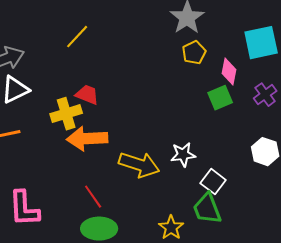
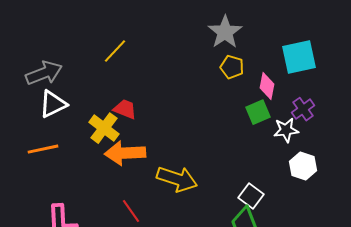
yellow pentagon: (194, 53) -> (232, 67), turned -30
yellow cross: (66, 114) -> (104, 128), turned -36
white star: (183, 155) -> (286, 130), moved

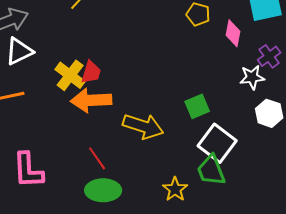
red trapezoid: (125, 109) -> (91, 72), moved, turned 85
green square: (258, 112) -> (197, 106), moved
white square: (251, 196) -> (217, 143), size x1.5

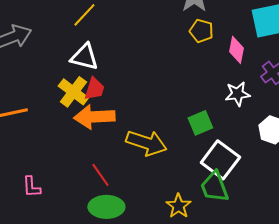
white triangle: (19, 51) -> (84, 57), moved, turned 40
white star: (252, 77) -> (237, 94), moved
pink L-shape: (28, 170) -> (31, 187), size x0.6

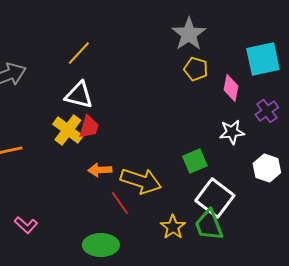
orange arrow: (94, 117) -> (100, 170), moved, size x0.6
red line: (100, 175) -> (120, 203), moved
pink L-shape: (31, 187) -> (26, 225), turned -45
yellow star: (178, 206) -> (173, 227), moved

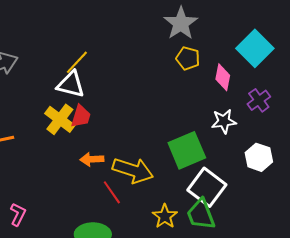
yellow line: (79, 53) -> (77, 62), moved
cyan square: (263, 59) -> (255, 48), turned -33
green square: (195, 161) -> (187, 150), size x1.5
pink L-shape: (26, 225) -> (18, 214), turned -105

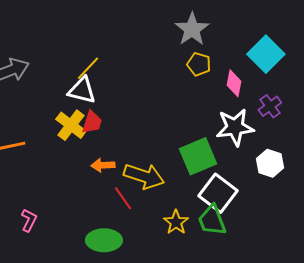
white star: (224, 121) -> (235, 127), size x1.5

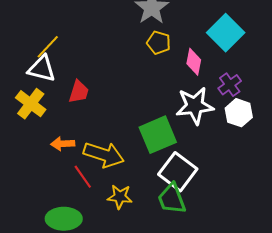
red trapezoid: (92, 122) -> (79, 92), moved
white hexagon: (270, 163) -> (239, 113), moved
yellow star: (176, 222) -> (120, 197), moved, turned -30

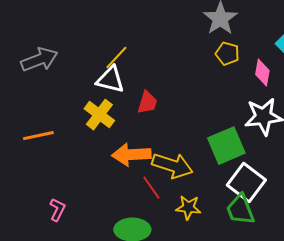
orange arrow: (63, 144) -> (131, 155), size x1.6

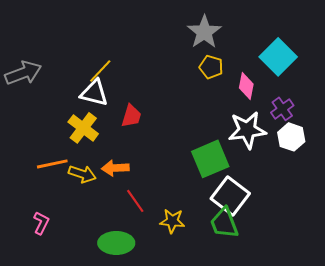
orange line: (38, 136) -> (52, 164), moved
orange arrow: (131, 155) -> (115, 168), size x0.7
yellow arrow: (172, 166) -> (82, 174), moved, size x0.7

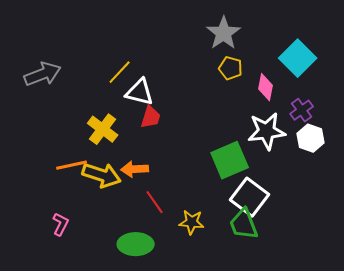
white triangle: (94, 93) -> (140, 92), moved
yellow arrow: (82, 174) -> (102, 175), size x1.4

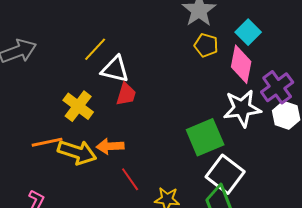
cyan square: (298, 58) -> (248, 32), moved, size x0.7
pink diamond: (266, 87) -> (241, 64), size x1.4
purple cross: (302, 110) -> (277, 87), size x1.4

